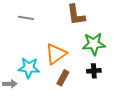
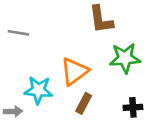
gray line: (26, 18) -> (18, 33), moved
black cross: (94, 71) -> (133, 107), moved

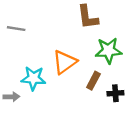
brown rectangle: (84, 103) -> (93, 81), moved

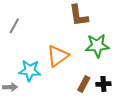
gray line: (16, 29) -> (14, 26), turned -70
brown rectangle: (93, 81) -> (84, 84), moved

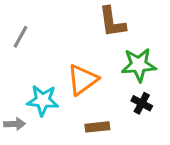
brown rectangle: (84, 84) -> (97, 127), moved, turned 56
black cross: (103, 84) -> (142, 103), moved, turned 32

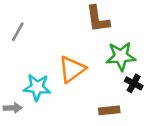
black cross: (142, 103) -> (134, 83), moved
brown rectangle: (97, 127) -> (109, 110), moved

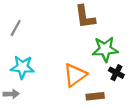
orange triangle: (72, 69) -> (75, 75), moved
cyan star: (37, 87) -> (22, 67), moved

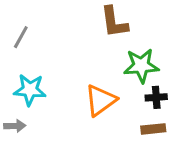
black cross: (116, 73) -> (156, 97), turned -32
brown rectangle: (95, 96) -> (153, 129), moved

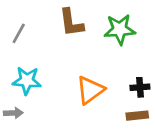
brown L-shape: (114, 22) -> (71, 23), moved
green star: (141, 66) -> (120, 29), moved

